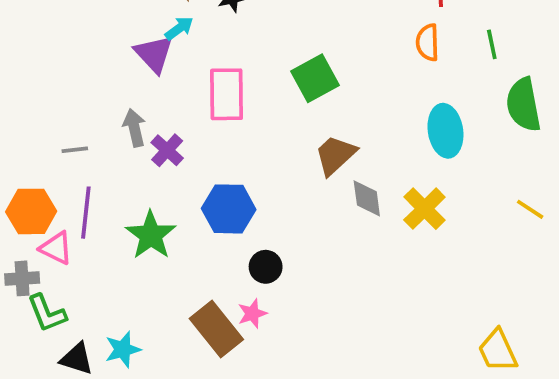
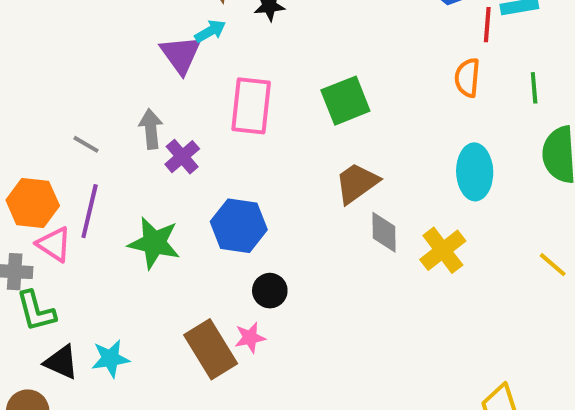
gray line: (75, 150) -> (86, 144), turned 30
green star: (151, 235) -> (154, 243), turned -30

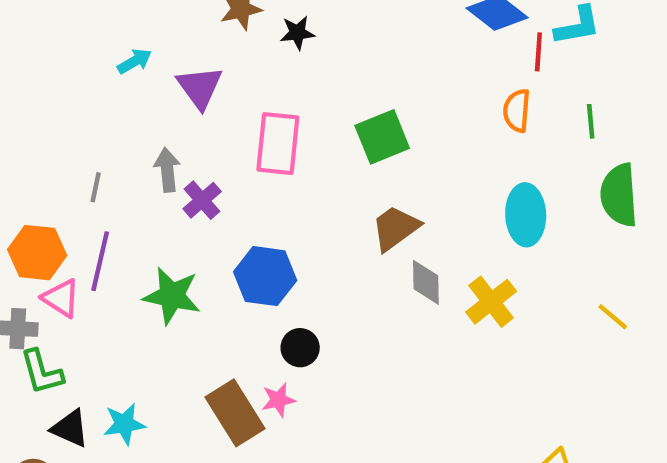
cyan arrow: (210, 31) -> (135, 61), moved
gray line: (86, 144) -> (96, 187), turned 72

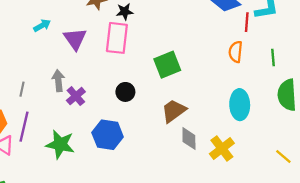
pink rectangle: (278, 144) -> (117, 38), moved
black circle: (300, 348) -> (125, 92), moved

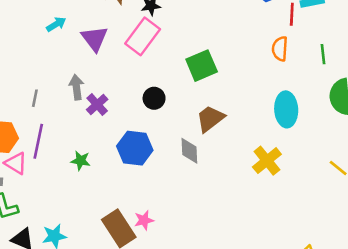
pink rectangle: (117, 38) -> (143, 36), turned 32
gray diamond: (189, 138) -> (189, 151), moved
green star: (60, 144) -> (81, 161), size x0.6

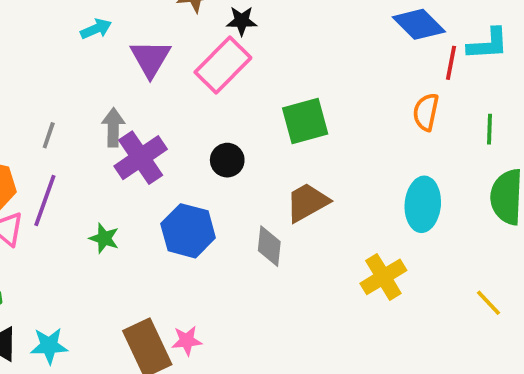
purple cross: (97, 105) -> (141, 158), size x1.5

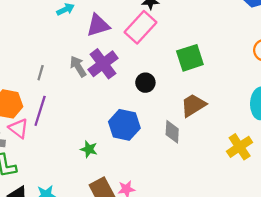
purple triangle: (150, 58) -> (98, 25), turned 45
gray arrow: (113, 127) -> (78, 66), turned -30
purple cross: (141, 158) -> (103, 64), moved
green star: (104, 238) -> (89, 149), moved

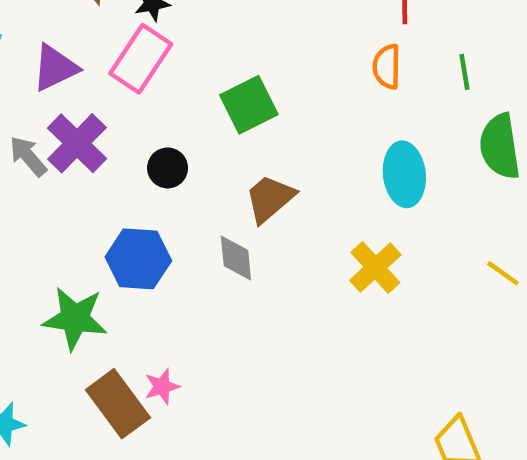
green star: (89, 149) -> (75, 318), size x1.8

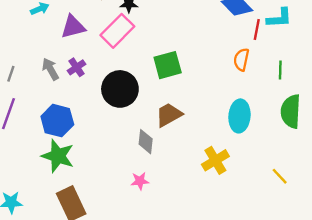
purple cross: (77, 143) -> (77, 67), size x0.6
black circle: (168, 168) -> (120, 89), size x1.8
blue hexagon: (138, 259) -> (57, 121), moved
pink star: (162, 387) -> (140, 181), moved

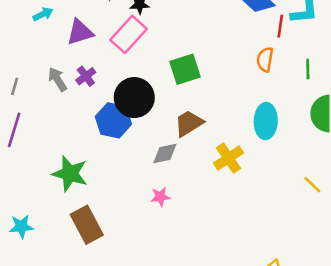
blue hexagon: (57, 121) -> (113, 120), moved
gray diamond: (146, 142) -> (165, 154), turned 75
yellow cross: (215, 160) -> (228, 158), moved

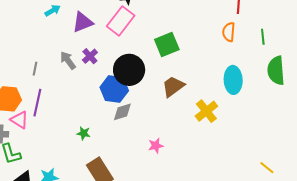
gray diamond: (165, 154) -> (122, 112), moved
green star: (70, 174) -> (84, 133), size x0.5
yellow line: (312, 185) -> (267, 168), moved

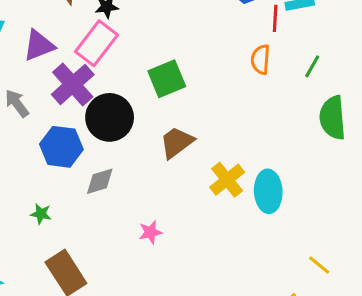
green line: (263, 37) -> (312, 66), turned 35
purple cross: (90, 56) -> (73, 84), moved, size x1.8
cyan ellipse: (233, 80) -> (268, 191), moved
blue hexagon: (114, 89) -> (61, 147), moved

